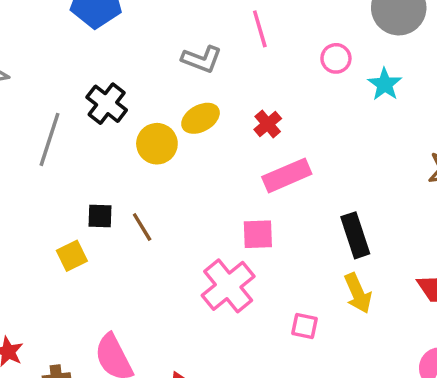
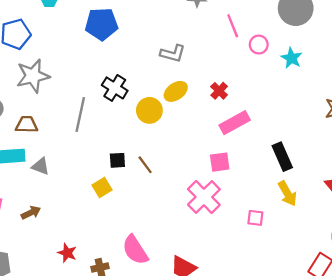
pink line: (260, 29) -> (233, 26), moved

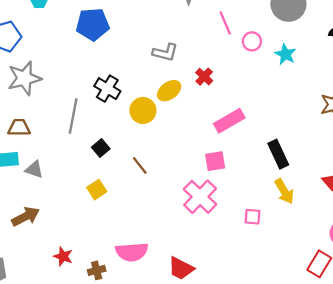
red cross: (219, 91) -> (204, 77), moved
black square: (117, 160) -> (101, 148), moved, turned -35
brown arrow: (31, 213) -> (26, 217), size x1.4
pink semicircle: (135, 250) -> (132, 252), turned -60

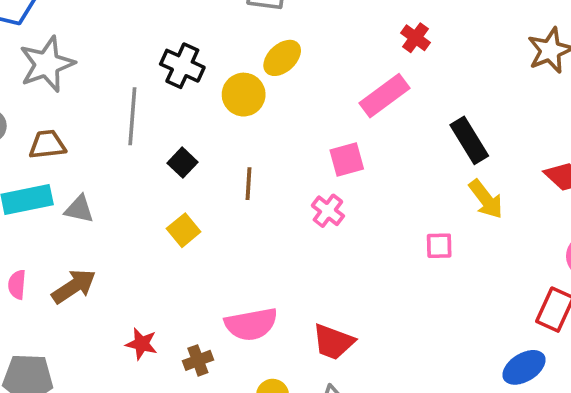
red cross: (204, 77) -> (415, 38), moved
pink square: (215, 161) -> (347, 160), moved
brown line: (140, 165) -> (249, 184), turned 48
pink cross: (200, 197) -> (328, 211), moved, size x0.6

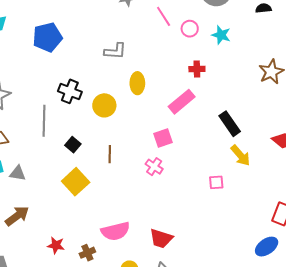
red cross: (415, 38) -> (197, 69), turned -35
yellow ellipse: (282, 58) -> (137, 83), moved, turned -45
yellow square: (184, 230) -> (76, 182), size x1.5

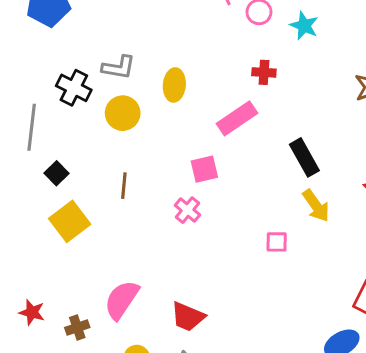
gray L-shape: (115, 51) -> (119, 67), moved
black square: (73, 145) -> (57, 173), moved
pink semicircle: (115, 231) -> (122, 300), turned 132

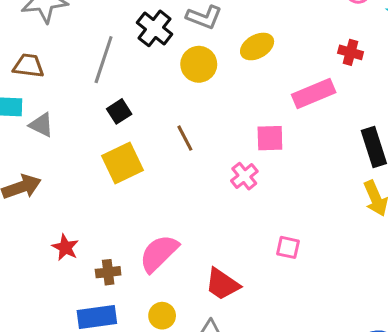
yellow ellipse: (174, 85) -> (257, 46), turned 44
brown line: (124, 186) -> (185, 138), turned -45
pink square: (277, 242) -> (288, 247), moved

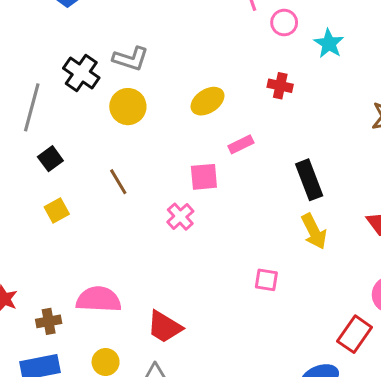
yellow ellipse: (257, 46) -> (207, 101), moved
pink rectangle: (314, 93) -> (241, 144), moved, size x0.6
yellow square: (122, 163) -> (57, 210), size x0.6
pink square: (288, 247) -> (266, 280), moved
pink semicircle: (159, 253) -> (99, 299), turned 51

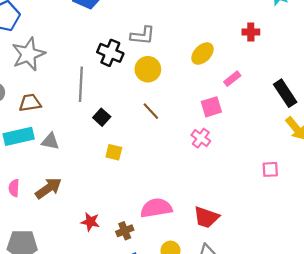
brown line: (118, 182) -> (151, 111), moved
yellow square: (57, 210) -> (114, 152), turned -35

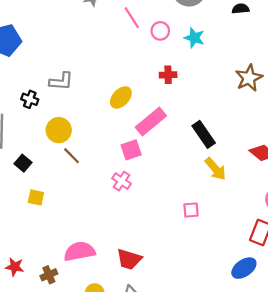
black cross: (110, 53) -> (30, 99), size x0.7
yellow circle: (148, 69) -> (59, 130), moved
pink rectangle: (232, 79) -> (151, 122), size x1.8

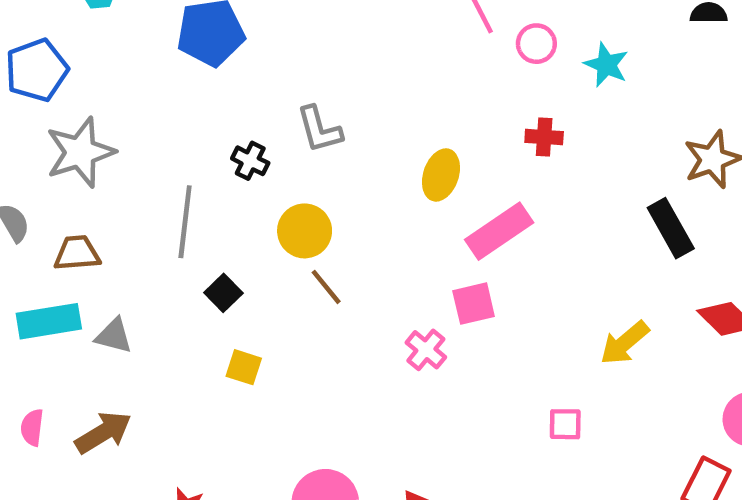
gray L-shape: (61, 81) -> (319, 129), turned 65
yellow ellipse: (121, 97) -> (441, 175), turned -30
black rectangle: (204, 134) -> (671, 228), moved
pink square: (131, 150) -> (474, 304), moved
yellow arrow: (215, 169) -> (625, 343), turned 85

